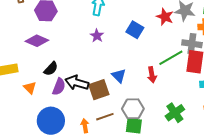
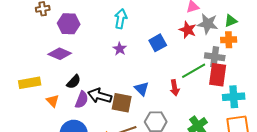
blue square: (135, 30) -> (158, 43), turned 30
brown square: (99, 90) -> (122, 103), turned 30

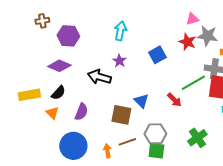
black semicircle: (74, 82) -> (58, 93), moved
red arrow: (175, 88) -> (174, 100), turned -35
black arrow: (100, 96) -> (99, 77), moved

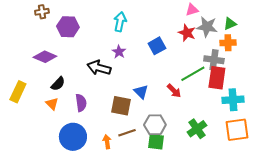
purple diamond: (59, 66) -> (45, 57), moved
yellow rectangle: (29, 95) -> (18, 92), moved, turned -55
purple semicircle: (81, 112) -> (81, 103), turned -30

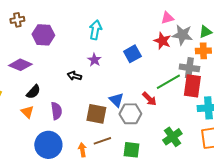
black arrow: (99, 68) -> (74, 76), size x0.6
gray hexagon: (155, 125) -> (130, 114), moved

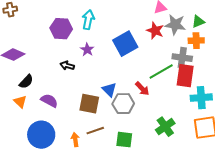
purple hexagon: (43, 35) -> (61, 29), moved
blue square: (132, 54) -> (125, 44), size x1.4
purple semicircle: (56, 111) -> (49, 101), turned -54

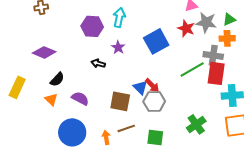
red arrow: (142, 89) -> (152, 85), moved

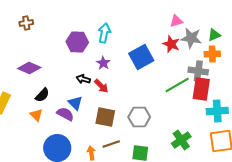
red arrow: (152, 85) -> (101, 86), moved
blue triangle: (140, 87) -> (75, 103), moved

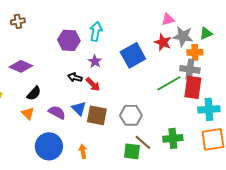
orange cross: (212, 54) -> (195, 52), moved
blue triangle: (75, 103) -> (79, 108), moved
green cross: (181, 140) -> (173, 138), turned 30
brown line: (111, 144) -> (143, 142), moved, turned 60

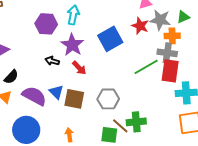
purple star: (95, 61) -> (72, 45), size x1.6
red arrow: (93, 84) -> (79, 68), moved
purple semicircle: (57, 112) -> (34, 96), size x1.4
green cross: (173, 138) -> (136, 122), moved
orange arrow: (83, 151) -> (69, 135), moved

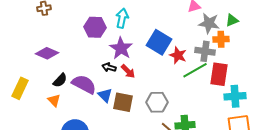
red star: (140, 26) -> (178, 55), moved
blue square: (110, 39) -> (159, 42), turned -30
gray cross: (167, 53) -> (205, 51), moved
black arrow: (52, 61) -> (109, 67), moved
purple semicircle: (34, 96) -> (84, 84), moved

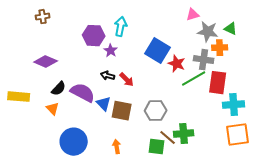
green triangle: (232, 20) -> (231, 29), turned 48
purple star: (121, 48) -> (111, 51), moved, size x0.6
yellow rectangle: (20, 88) -> (19, 97), turned 70

